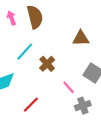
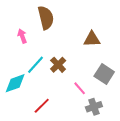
pink arrow: (11, 18) -> (22, 36), moved
cyan line: (25, 52) -> (36, 65), moved

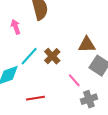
brown triangle: (92, 39) -> (87, 45), moved
red line: (42, 106) -> (35, 98), turned 36

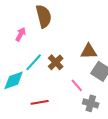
pink arrow: (16, 27) -> (21, 34), turned 48
gray cross: (89, 99) -> (91, 103), turned 35

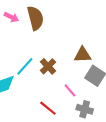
pink arrow: (21, 34) -> (11, 17), moved, turned 88
red line: (40, 102) -> (48, 108), moved, turned 48

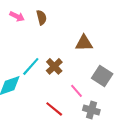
brown semicircle: (35, 18) -> (41, 18), size x0.6
brown triangle: (83, 55) -> (84, 43), moved

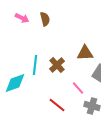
brown triangle: (84, 43) -> (85, 53), moved
cyan line: (31, 66) -> (35, 65), turned -36

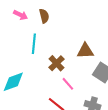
cyan line: (35, 65) -> (34, 44), moved
pink line: (78, 88) -> (68, 84), moved

